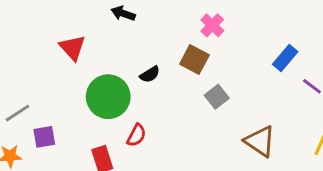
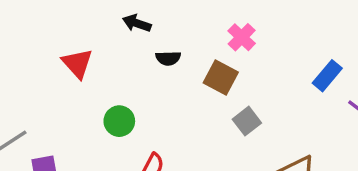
black semicircle: (150, 74) -> (168, 58), moved, turned 30
green circle: (108, 97) -> (119, 121), size x0.6

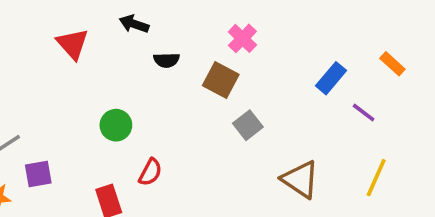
red triangle: (77, 63) -> (73, 44), moved

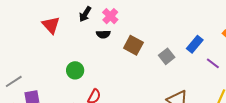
black arrow: (134, 24) -> (85, 14), turned -77
pink cross: (242, 38) -> (110, 16), moved
gray square: (248, 125) -> (167, 56), moved

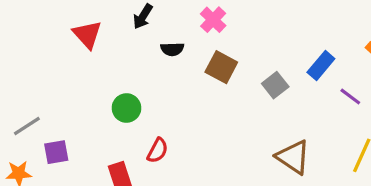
pink cross: (110, 16) -> (213, 20), moved

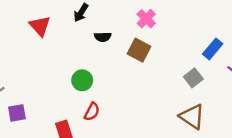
pink cross: (213, 20) -> (146, 19), moved
gray square: (275, 85) -> (193, 78), moved
green circle: (126, 108) -> (82, 80), moved

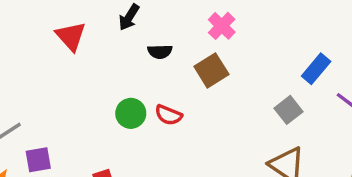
brown square: (139, 50) -> (211, 70), turned 30
red semicircle: (92, 112) -> (169, 115), moved, turned 84

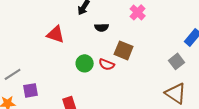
red triangle: (71, 36) -> (56, 34), moved, turned -30
brown square: (211, 70) -> (124, 50), moved, turned -36

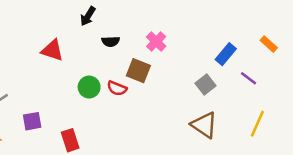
pink cross: (138, 12) -> (156, 41), moved
purple square: (31, 90) -> (32, 121), moved

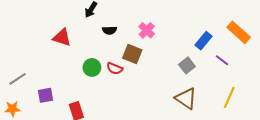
orange rectangle: (269, 44) -> (239, 32), size x1.6

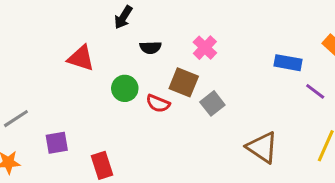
blue rectangle: (203, 41) -> (288, 63), turned 60
gray square: (187, 65) -> (212, 103), moved
green circle: (92, 67) -> (125, 88), moved

